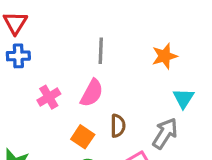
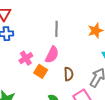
orange square: (83, 137) -> (41, 71), moved

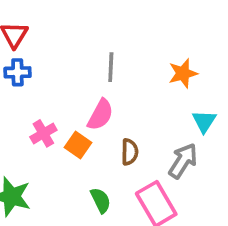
pink cross: (26, 58) -> (43, 133), moved

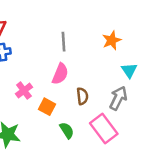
orange square: (78, 145) -> (47, 107), moved

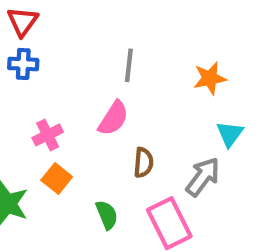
orange square: (47, 107) -> (57, 178), moved

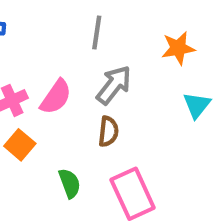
pink semicircle: (113, 118) -> (56, 97), moved
gray arrow: (203, 177) -> (114, 85), moved

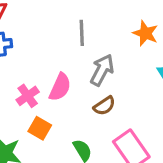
orange star: (178, 48) -> (145, 33), turned -30
brown semicircle: (108, 131) -> (104, 106), turned 60

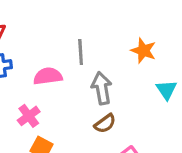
gray arrow: (102, 70) -> (102, 88), turned -36
pink semicircle: (60, 87) -> (48, 76), moved, turned -120

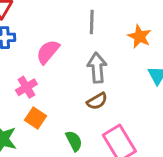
gray line: (81, 52) -> (92, 22), moved
pink semicircle: (48, 76) -> (48, 52), turned -48

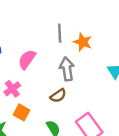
orange star: (139, 36) -> (83, 42), moved
brown semicircle: (97, 101) -> (58, 96), moved

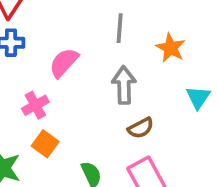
orange star: (83, 42) -> (171, 48), moved
brown semicircle: (58, 96) -> (141, 128), moved

